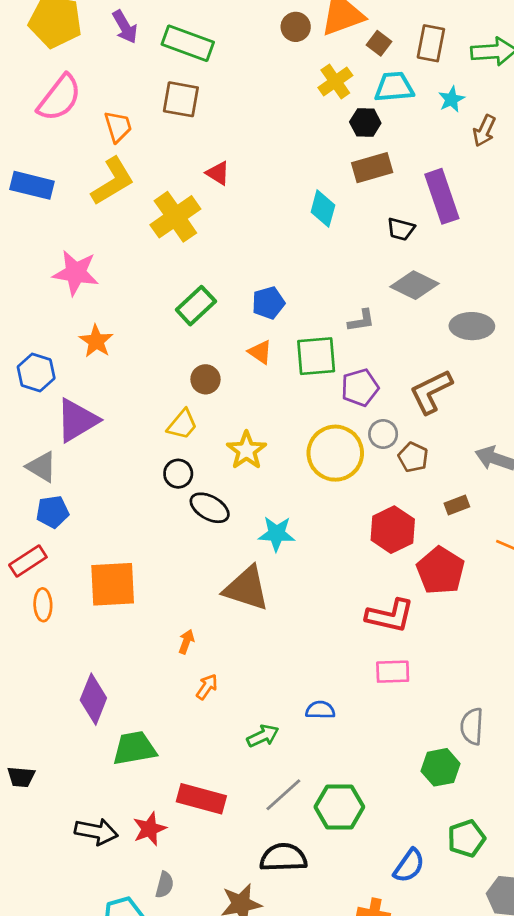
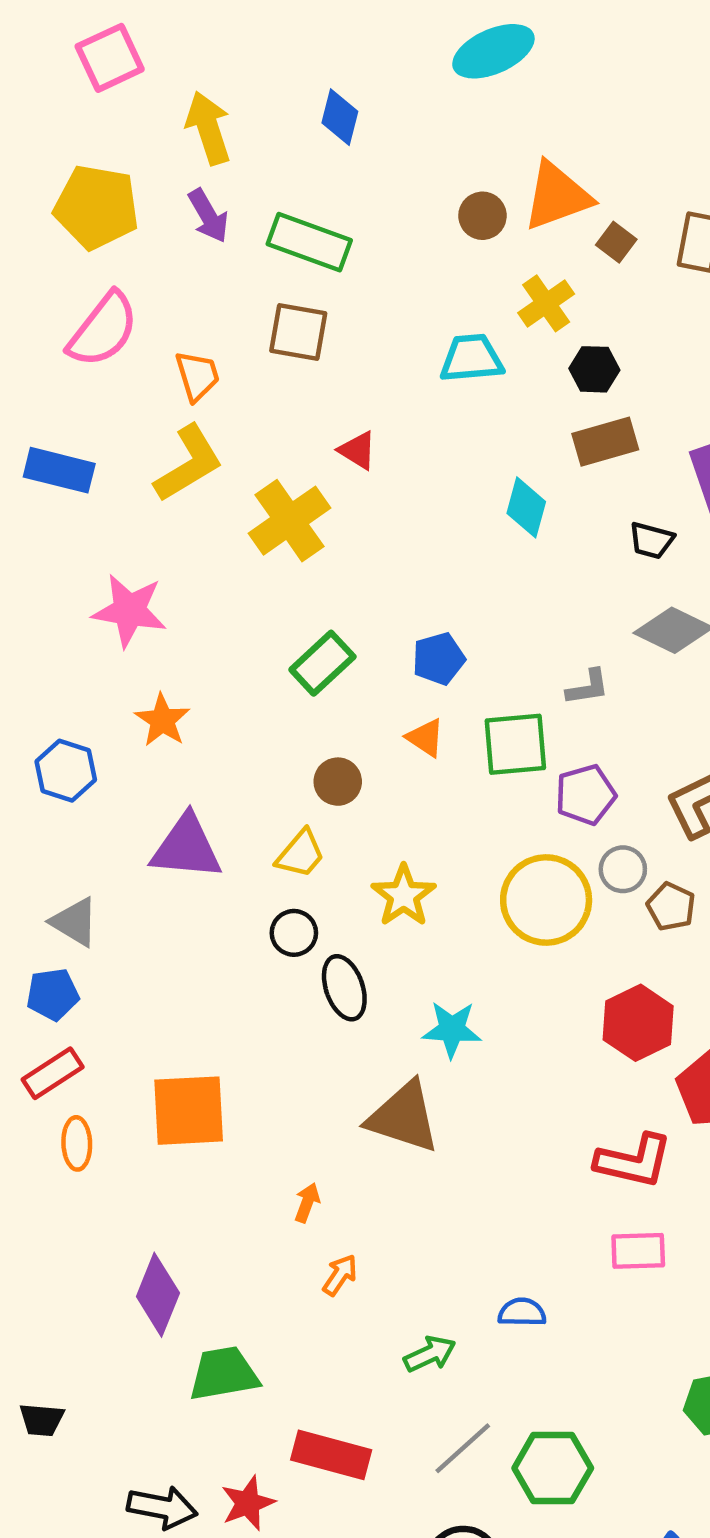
cyan trapezoid: (394, 87) -> (472, 358), moved
purple triangle: (77, 420) -> (186, 847), moved, turned 36
black ellipse: (210, 508) -> (344, 988), turned 42
blue pentagon: (52, 512) -> (53, 994), moved

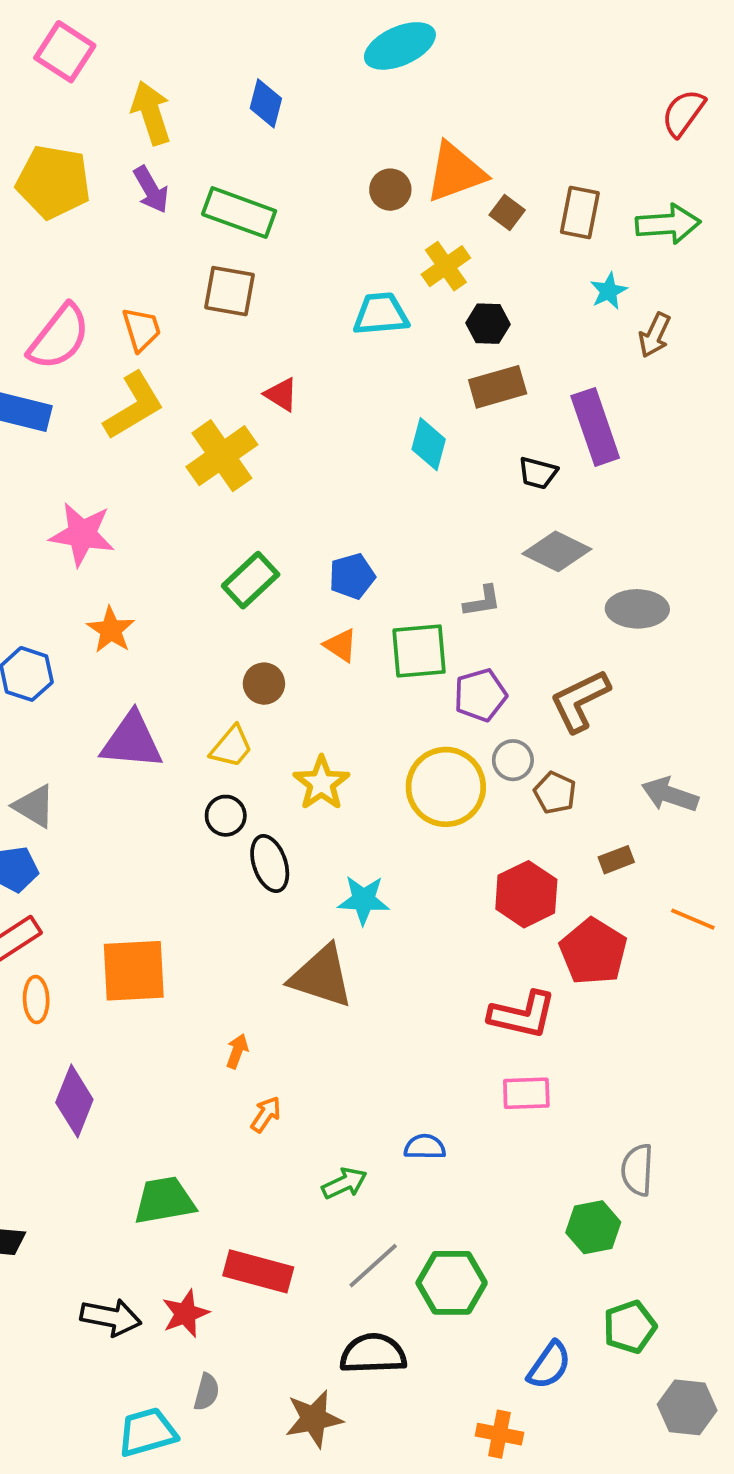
pink square: (110, 58) -> (65, 52), turned -32
pink semicircle: (103, 330) -> (59, 337), moved
purple diamond: (158, 1295) -> (74, 1101), moved

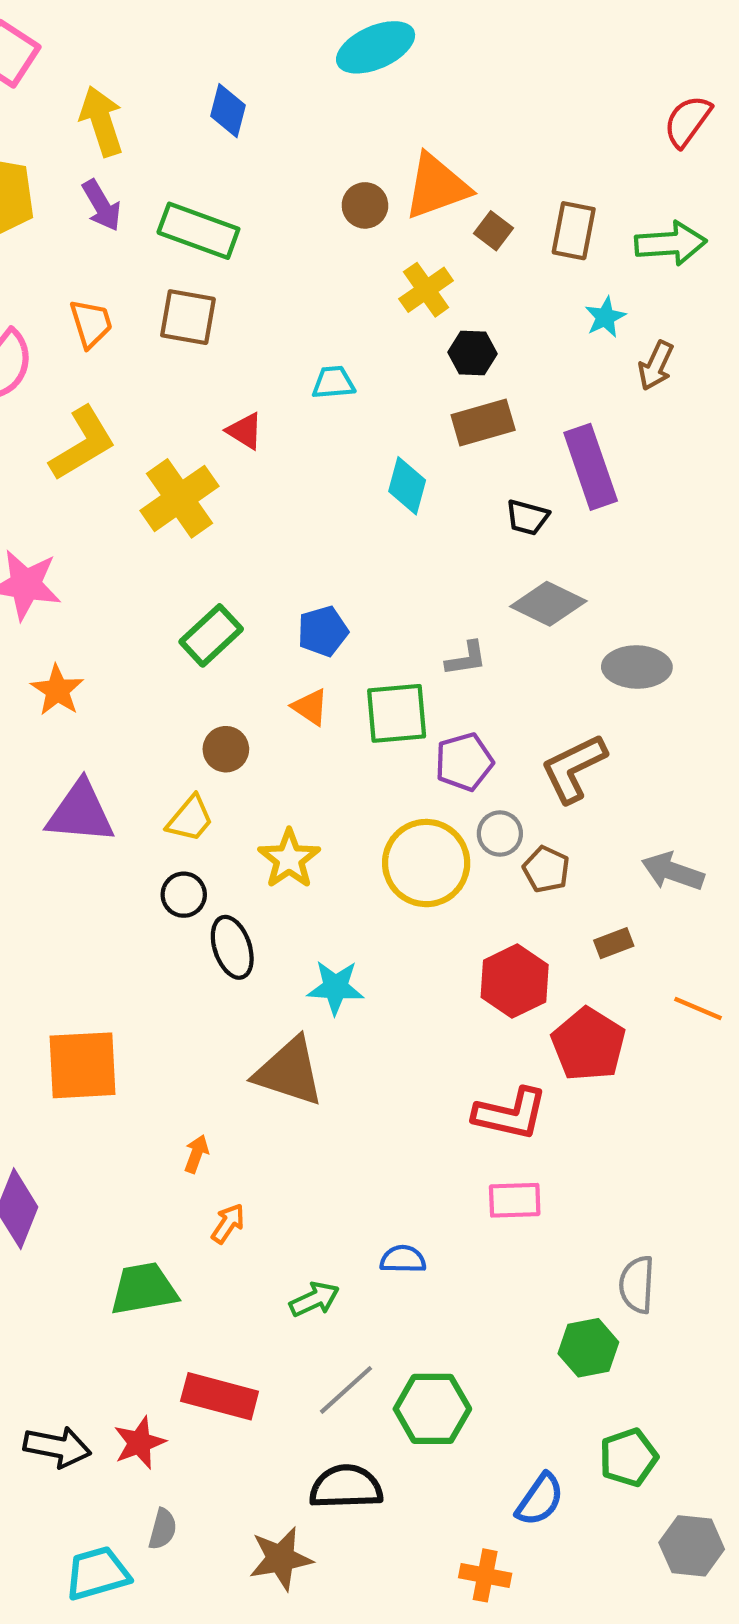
cyan trapezoid: (381, 314) -> (333, 382), moved, size x0.7
orange trapezoid: (141, 329) -> (91, 323), moved
green trapezoid: (164, 1201) -> (144, 1289), moved

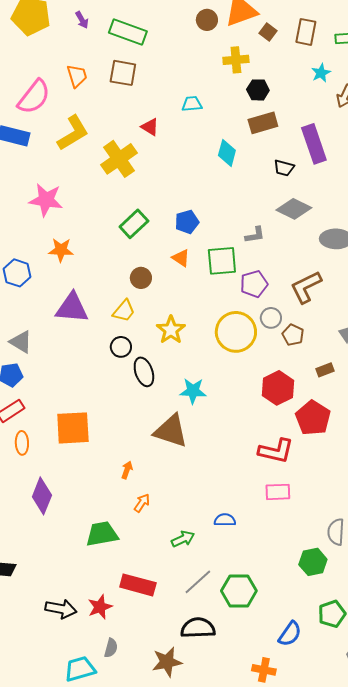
purple arrow: (102, 205) -> (82, 20), size x0.7
yellow cross: (426, 290) -> (236, 60), turned 30
orange star: (57, 690) -> (61, 250), turned -30

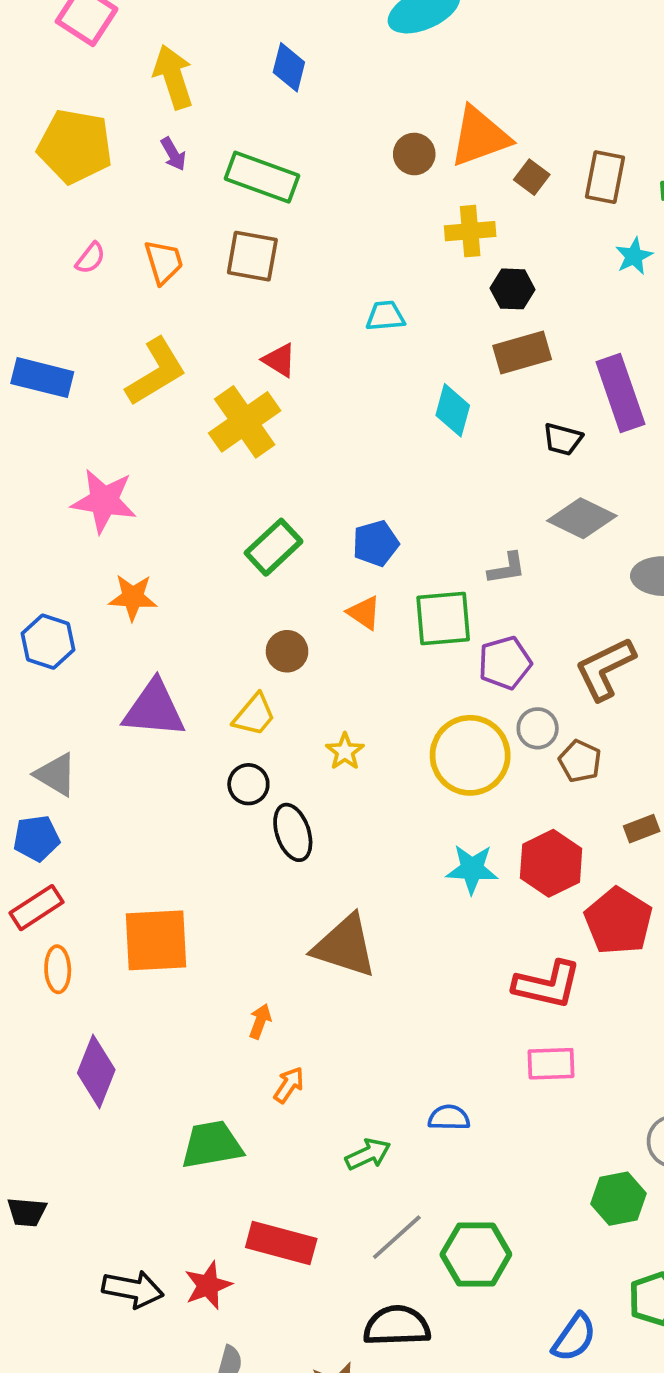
pink semicircle: (34, 97) -> (90, 258), moved, size x0.5
red triangle: (150, 127) -> (279, 360), moved
yellow star: (171, 330) -> (345, 751), size x0.7
cyan star: (193, 391) -> (472, 869), moved

